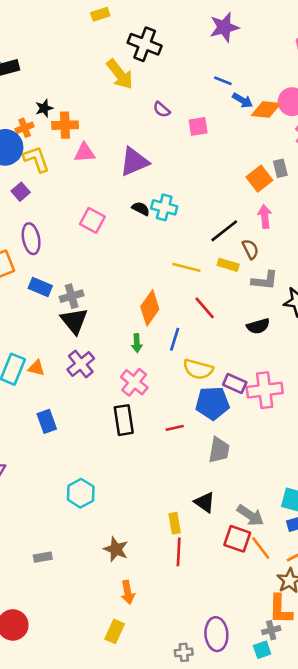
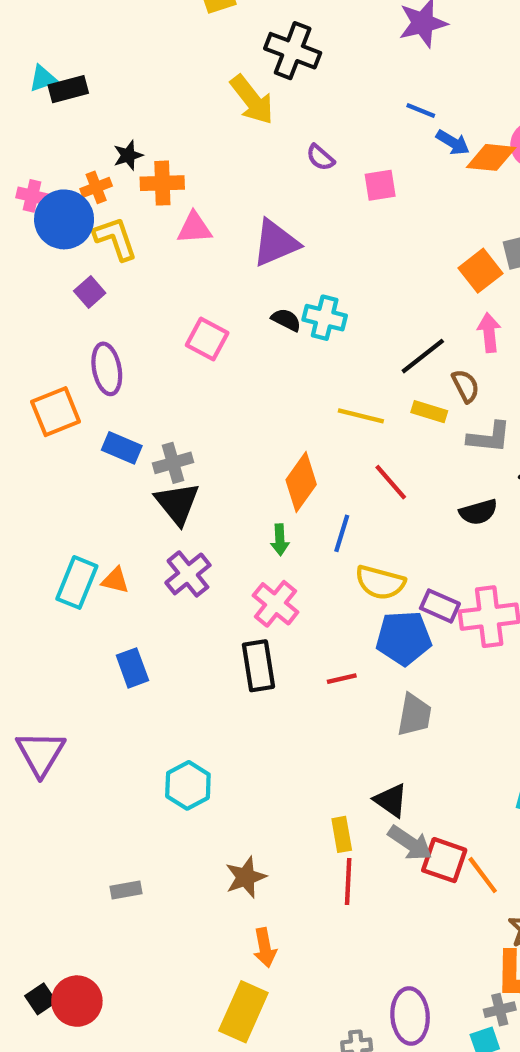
gray arrow: (250, 515) -> (410, 843), moved
brown star: (116, 549) -> (246, 877), turned 30
yellow rectangle: (115, 631) -> (243, 1012), size x1.5

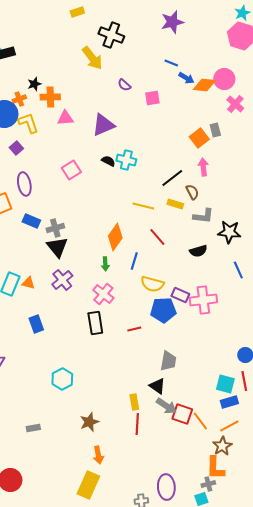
pink square: (207, 339) -> (71, 170), turned 30
gray trapezoid: (414, 715) -> (168, 361), moved

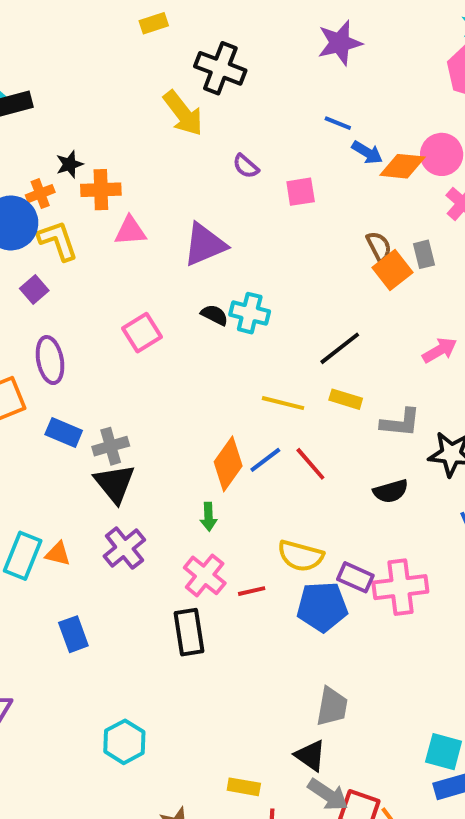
pink arrow: (203, 167) -> (440, 350), moved, turned 66
brown semicircle: (192, 192) -> (379, 246), moved
blue line: (134, 261) -> (265, 460), moved, turned 36
red line: (134, 329) -> (252, 591), moved
yellow rectangle: (134, 402) -> (244, 787), moved, turned -70

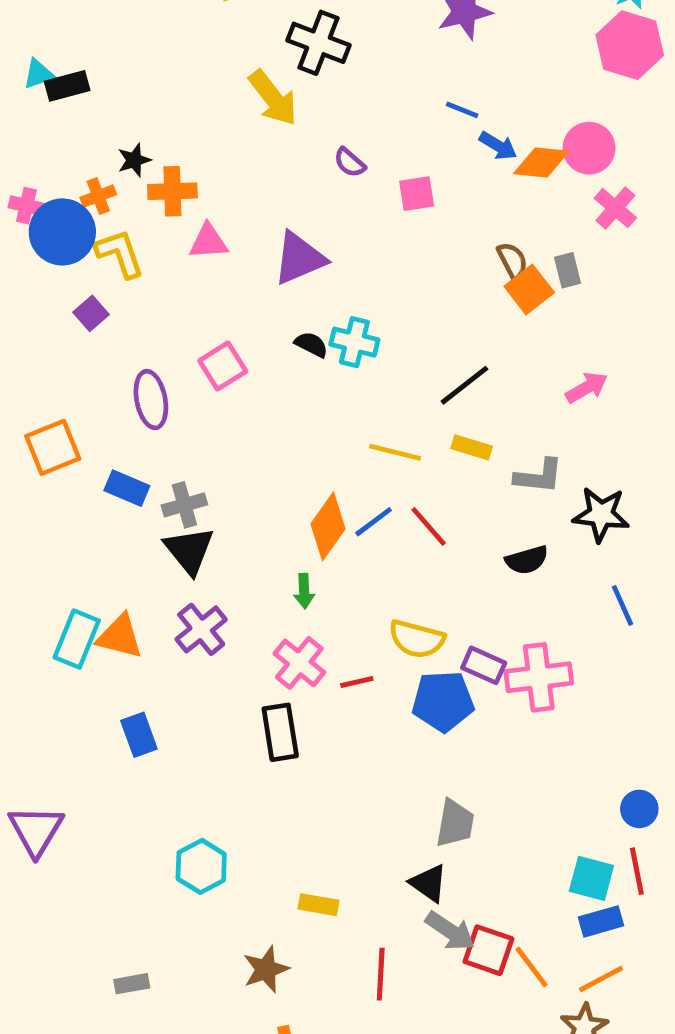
purple ellipse: (50, 360) -> (151, 400), moved
orange triangle: (58, 554) -> (120, 637), size x1.5
yellow rectangle: (244, 787) -> (318, 905), moved

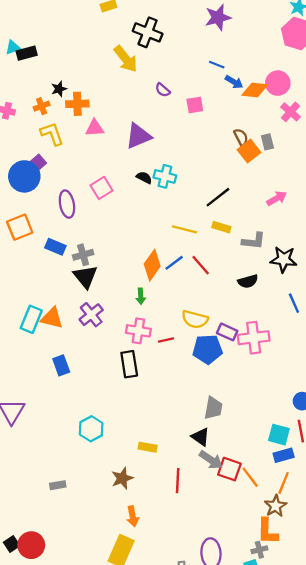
blue circle: (62, 232) -> (24, 176), moved
pink cross: (299, 663) -> (138, 331), turned -30
orange line: (601, 979) -> (284, 483), turned -40

